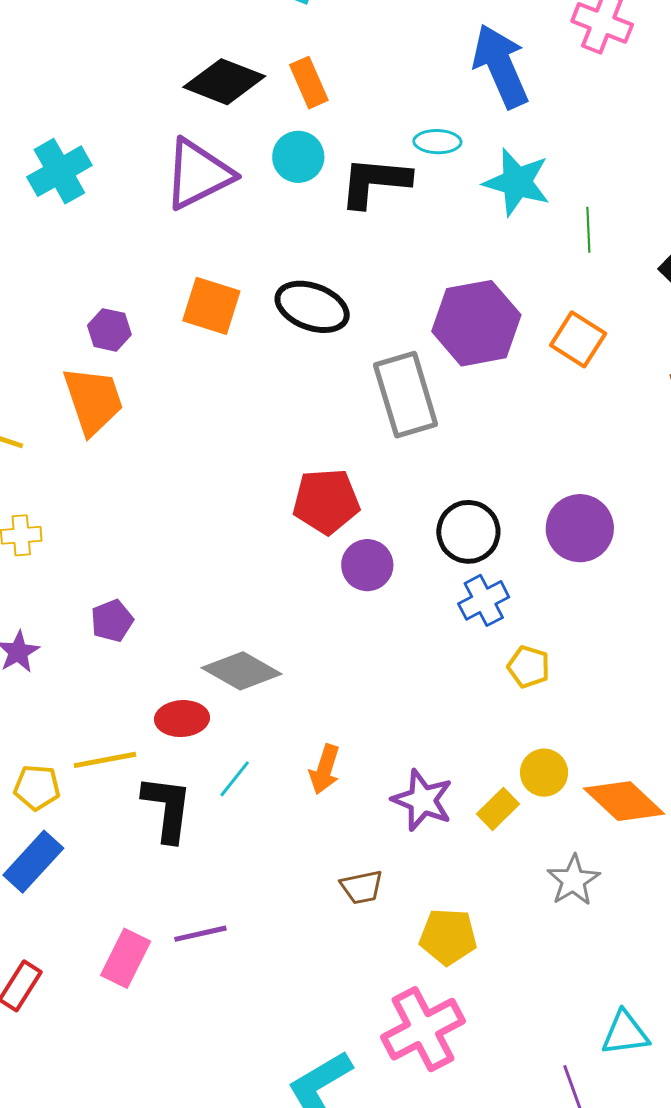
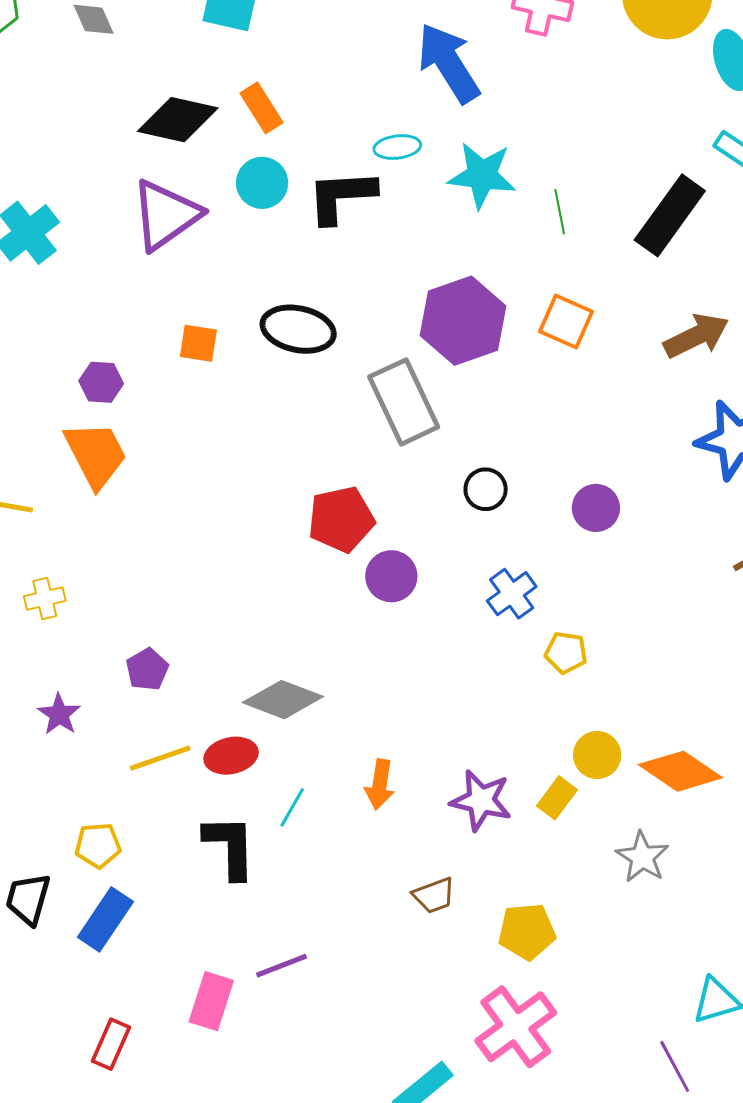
orange square: (211, 306) -> (198, 343), size x0.7
purple circle: (580, 528) -> (596, 508), size x0.7
black circle: (468, 532) -> (486, 489), moved, size x0.7
yellow line: (105, 760) -> (160, 758), moved

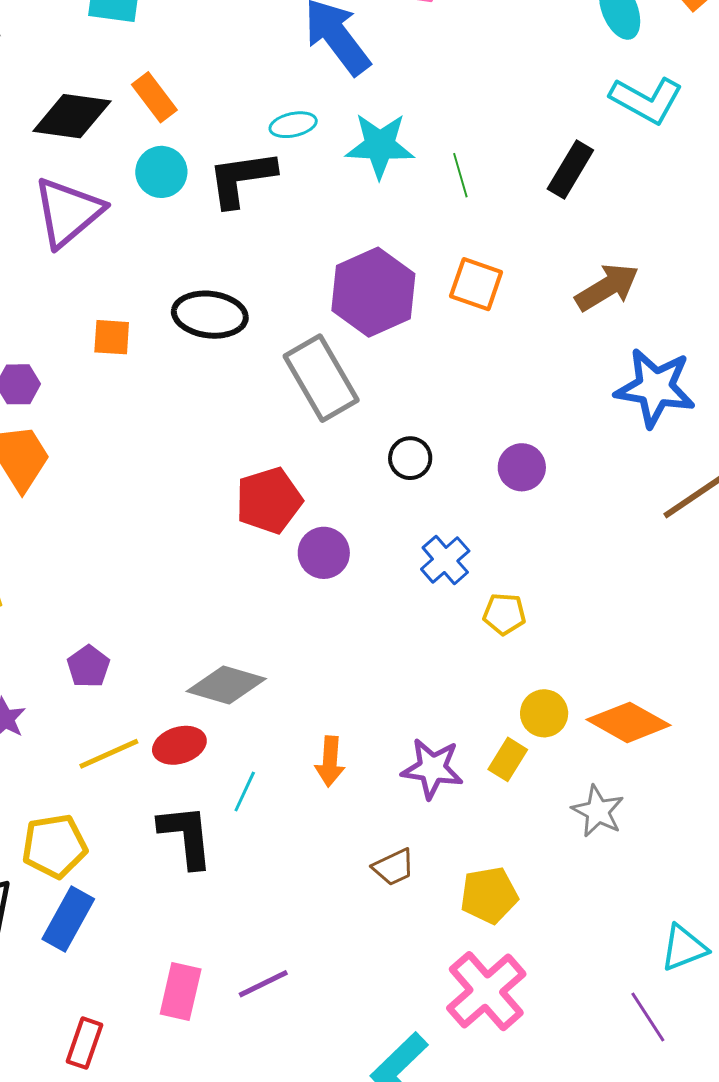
black rectangle: (670, 215) -> (570, 169), size x0.7
yellow pentagon: (98, 845) -> (54, 846), size x1.4
purple line: (281, 966) -> (263, 984), moved

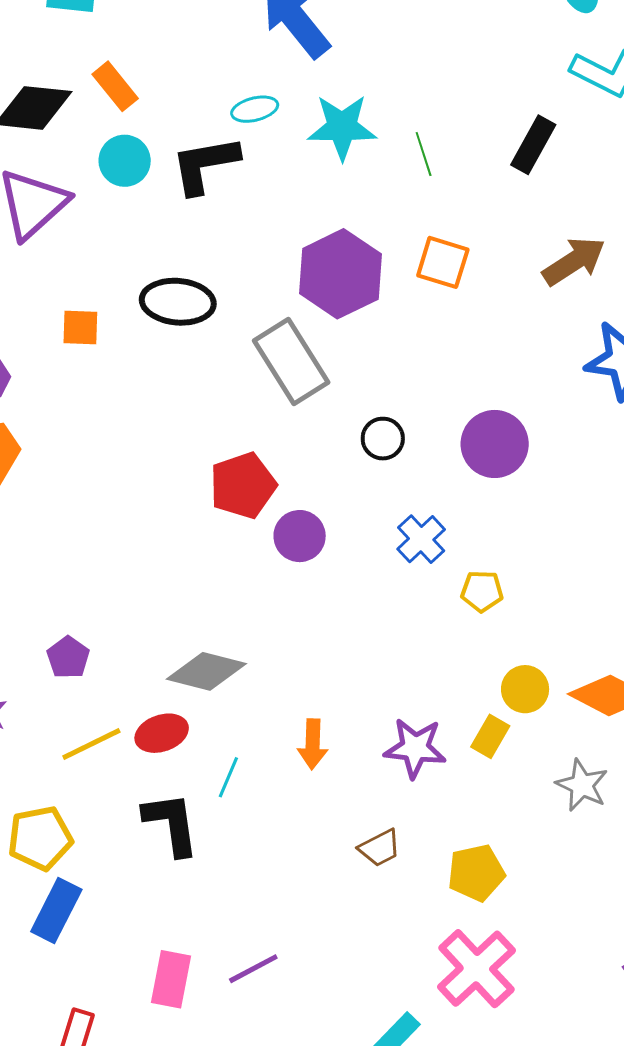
purple circle: (522, 467) -> (495, 444), size x1.4

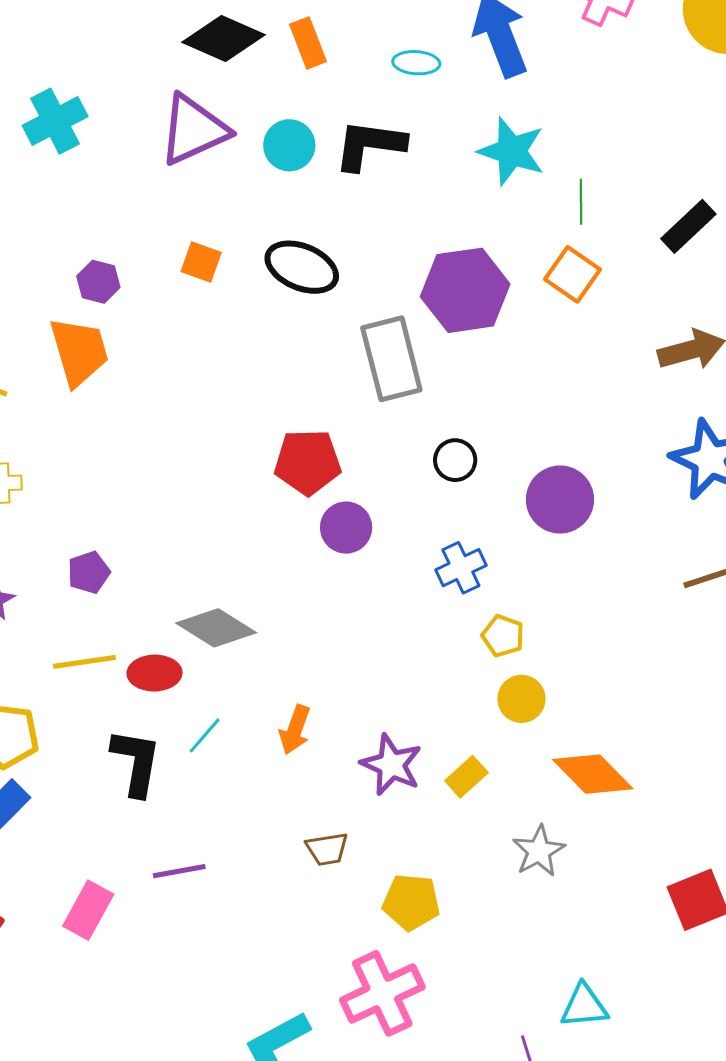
cyan ellipse: (255, 109) -> (416, 63), moved
cyan circle: (125, 161) -> (289, 145), moved
orange square: (443, 262) -> (572, 274), moved
yellow circle: (525, 689) -> (521, 699), moved
purple line: (253, 969) -> (179, 871), moved

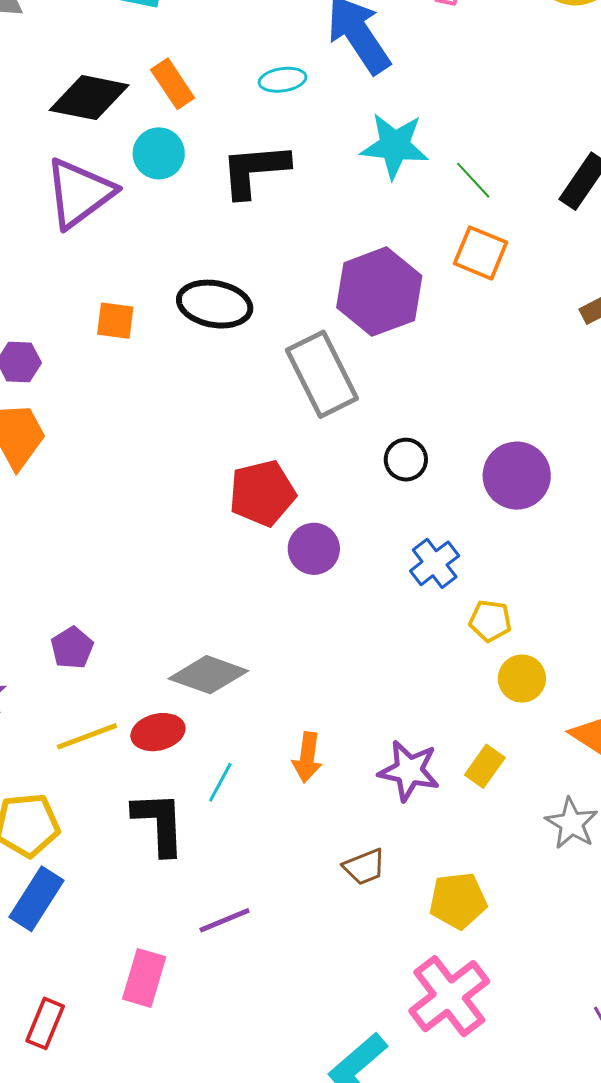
cyan circle: (289, 145) -> (159, 153), moved
green line: (581, 202) -> (473, 180), turned -30

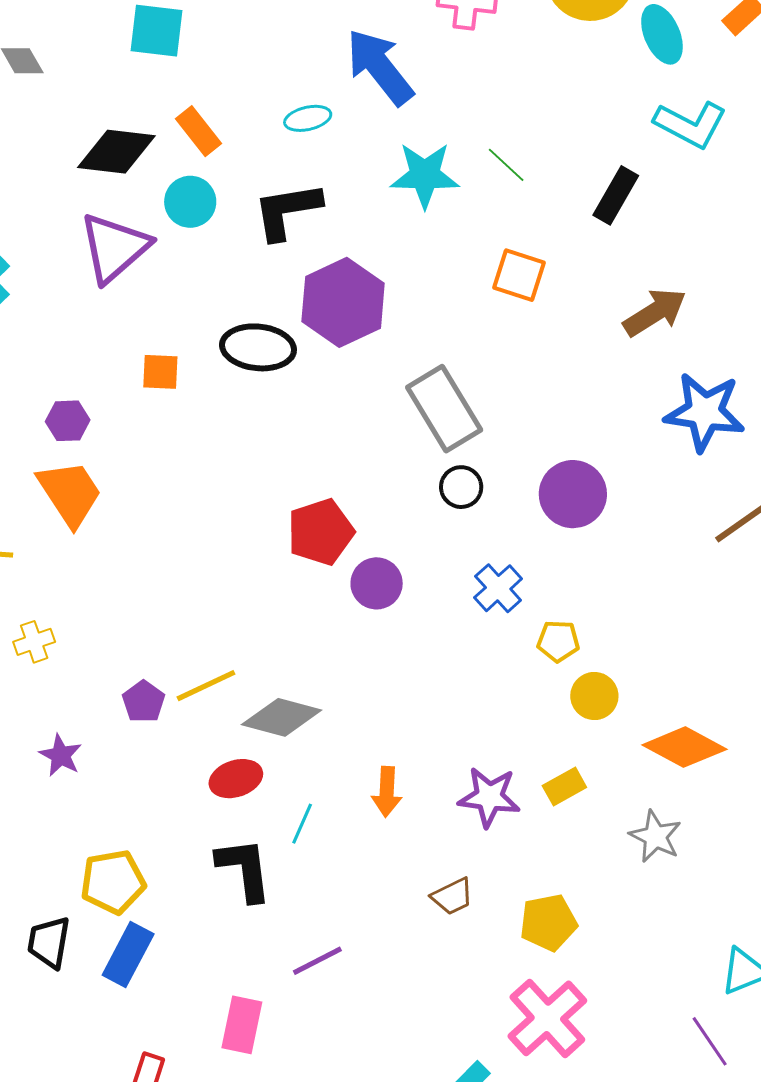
green line: (473, 180) -> (506, 165), moved
purple hexagon: (379, 292) -> (343, 302), moved
gray rectangle: (322, 374) -> (444, 409), moved
yellow line: (87, 736) -> (206, 686), moved
yellow rectangle: (485, 766) -> (564, 786), turned 30

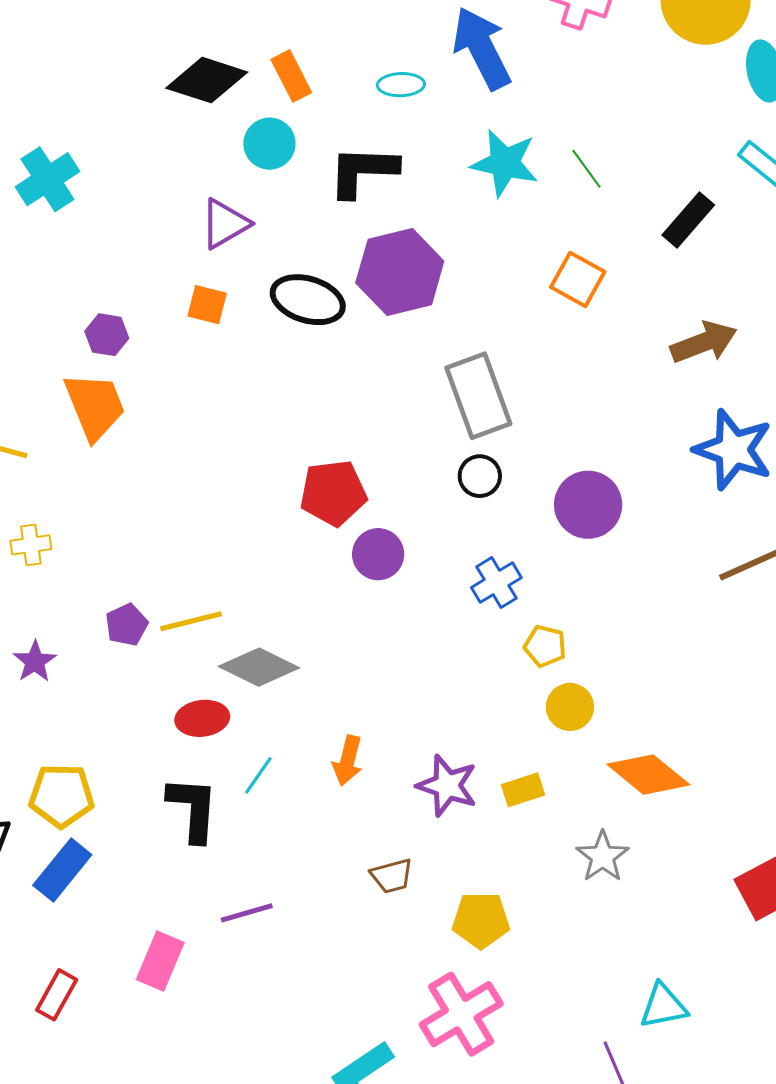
purple triangle: (114, 248) -> (225, 224), moved, size x0.7

